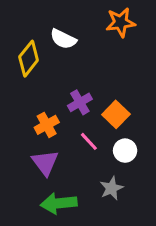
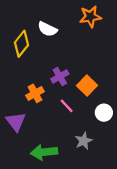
white circle: (125, 151) -> (104, 113), moved
purple triangle: (45, 163) -> (16, 122), moved

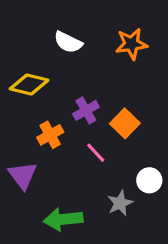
orange star: (90, 17) -> (131, 44), moved
yellow diamond: (21, 44) -> (29, 84), moved, turned 65
white circle: (104, 113) -> (149, 180), moved

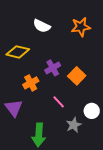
pink line: (96, 153) -> (59, 102), moved
green arrow: (63, 219) -> (39, 135), turned -80

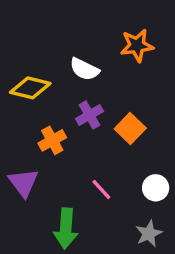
white semicircle: (42, 26) -> (84, 69), moved
pink line: (59, 102) -> (101, 190), moved
gray star: (74, 125) -> (149, 234), moved

